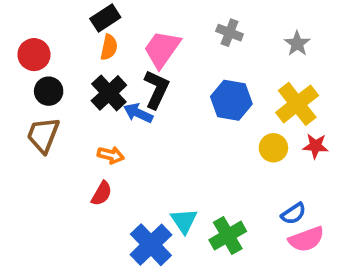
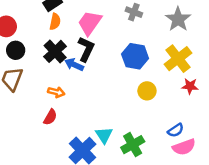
gray star: (297, 44) -> (178, 19), size x1.5
yellow circle: (273, 148) -> (147, 91), moved

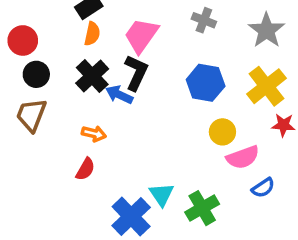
pink semicircle: (184, 147) -> (243, 157), moved

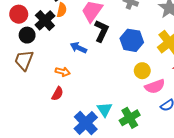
black L-shape: (136, 73) -> (101, 31), moved
black cross: (92, 76) -> (45, 20), moved

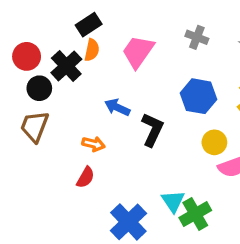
black L-shape: (101, 31) -> (152, 130), moved
cyan triangle: (105, 109) -> (173, 201), moved

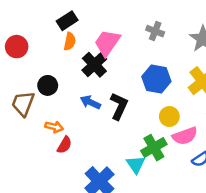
black cross: (66, 66) -> (94, 65), moved
black circle: (39, 88) -> (48, 85), moved
blue arrow: (117, 107) -> (90, 102), moved
orange arrow: (93, 144) -> (54, 127), moved
green cross: (195, 214) -> (154, 148), moved

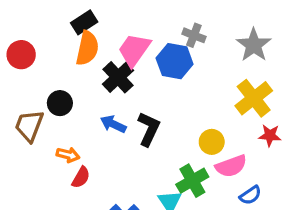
orange semicircle: (70, 41) -> (87, 48), size x1.5
blue hexagon: (156, 79) -> (175, 61), moved

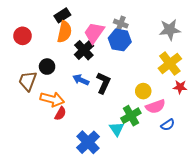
gray cross: (194, 35) -> (121, 24), moved
gray star: (254, 45) -> (170, 30), turned 30
orange arrow: (68, 155) -> (52, 99), size x1.6

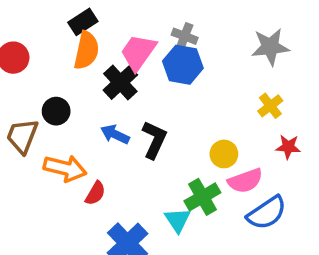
yellow cross: (170, 63) -> (270, 106), size x0.6
red semicircle: (60, 114) -> (95, 193), moved
blue semicircle: (168, 125) -> (267, 213), size x1.6

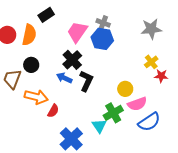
orange semicircle: (86, 50) -> (29, 35), moved
black cross: (120, 83) -> (72, 60), moved
red star: (288, 147) -> (161, 76), moved

